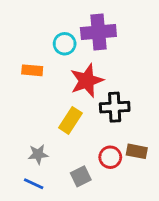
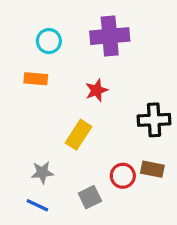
cyan circle: (65, 44) -> (49, 41), moved
red star: (87, 81) -> (97, 90), size x0.6
black cross: (115, 107) -> (154, 120), moved

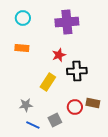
cyan circle: (49, 41) -> (23, 18), moved
black cross: (154, 120) -> (77, 71), moved
blue line: (37, 205) -> (33, 125), moved

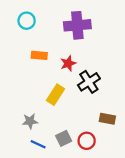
orange rectangle: (22, 48) -> (39, 55), moved
black cross: (77, 71) -> (89, 82), turned -30
red circle: (75, 107) -> (87, 141), moved

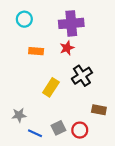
red star: (68, 63) -> (67, 48), moved
gray star: (30, 121) -> (19, 115), moved

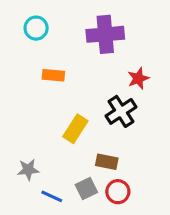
red star: (67, 48) -> (138, 78), moved
brown rectangle: (99, 110) -> (107, 162), moved

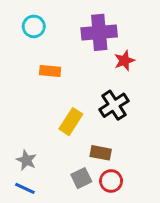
red star: (138, 78) -> (124, 61), moved
gray star: (28, 170) -> (26, 160), turned 30
blue line: (52, 196) -> (25, 188), moved

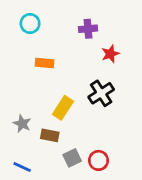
purple cross: (99, 32) -> (88, 29), size x0.6
brown rectangle: (101, 153) -> (50, 135), moved
gray star: (26, 160) -> (22, 124), moved

